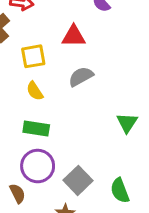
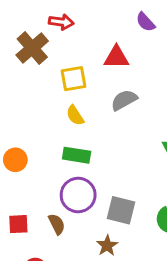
gray square: (78, 180) -> (121, 210), turned -32

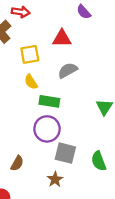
green rectangle: (77, 155) -> (49, 101), moved
purple circle: (78, 195) -> (47, 129), moved
brown semicircle: (57, 224) -> (17, 163), turned 56

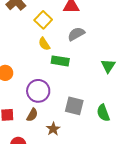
yellow square: (30, 54) -> (43, 20), turned -36
purple circle: (47, 129) -> (38, 91), moved
brown star: (55, 179) -> (53, 129), moved

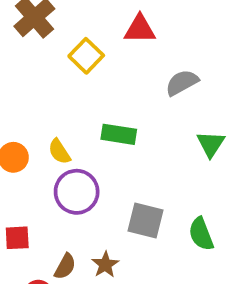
gray semicircle: (76, 34) -> (182, 83), moved
yellow semicircle: (44, 44) -> (59, 152), moved
brown semicircle: (32, 115) -> (65, 266), moved

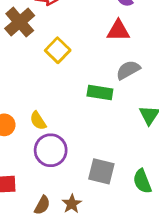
red triangle: (140, 29) -> (118, 30), moved
green rectangle: (119, 134) -> (100, 92), moved

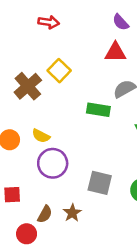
brown cross: (20, 22) -> (28, 86), moved
yellow semicircle: (38, 121) -> (41, 136), turned -30

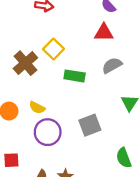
green rectangle: (98, 110) -> (75, 76), moved
gray square: (100, 183) -> (90, 125), moved, turned -35

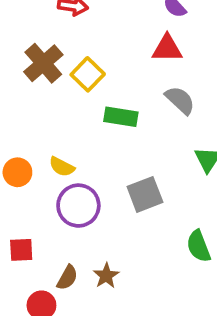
brown cross: (25, 63) -> (43, 63), moved
gray semicircle: (112, 65) -> (180, 100), turned 72

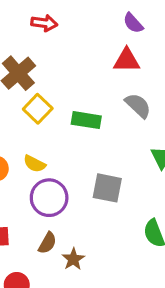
yellow square: (88, 74) -> (38, 109), moved
gray square: (145, 194) -> (107, 188), turned 32
brown semicircle: (67, 278) -> (47, 243), moved

